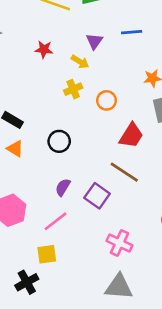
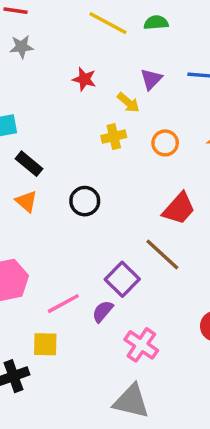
orange circle: (107, 100) -> (165, 143), moved
purple semicircle: (63, 187) -> (103, 311), moved

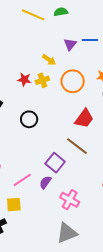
red star: (84, 79) -> (24, 80), moved
purple triangle: (151, 79) -> (70, 44), moved
orange circle: (165, 143) -> (73, 81), size x1.5
gray triangle: (131, 401) -> (67, 233), turned -30

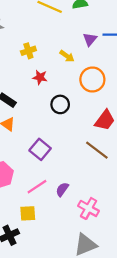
yellow cross: (42, 80) -> (28, 51), moved
black circle: (29, 119) -> (60, 104), moved
purple square: (55, 163) -> (40, 149), moved

